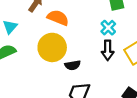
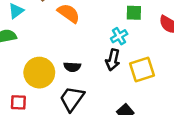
yellow circle: (52, 47) -> (39, 73), moved

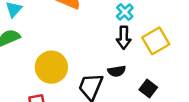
black semicircle: (72, 67) -> (117, 71), moved

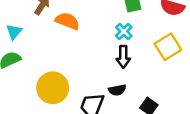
yellow square: (156, 41) -> (168, 47), moved

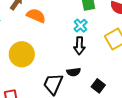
yellow circle: (53, 88) -> (22, 54), moved

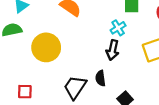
black semicircle: (74, 72) -> (100, 78), turned 80

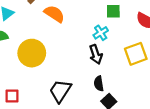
black arrow: (113, 50) -> (96, 54), turned -30
black semicircle: (100, 78) -> (99, 84), moved

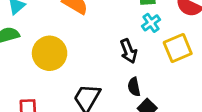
cyan cross: (101, 33) -> (151, 23), moved

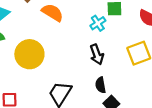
cyan cross: (151, 23) -> (98, 23), moved

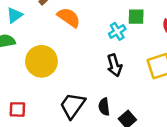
black semicircle: (101, 85) -> (104, 107), moved

